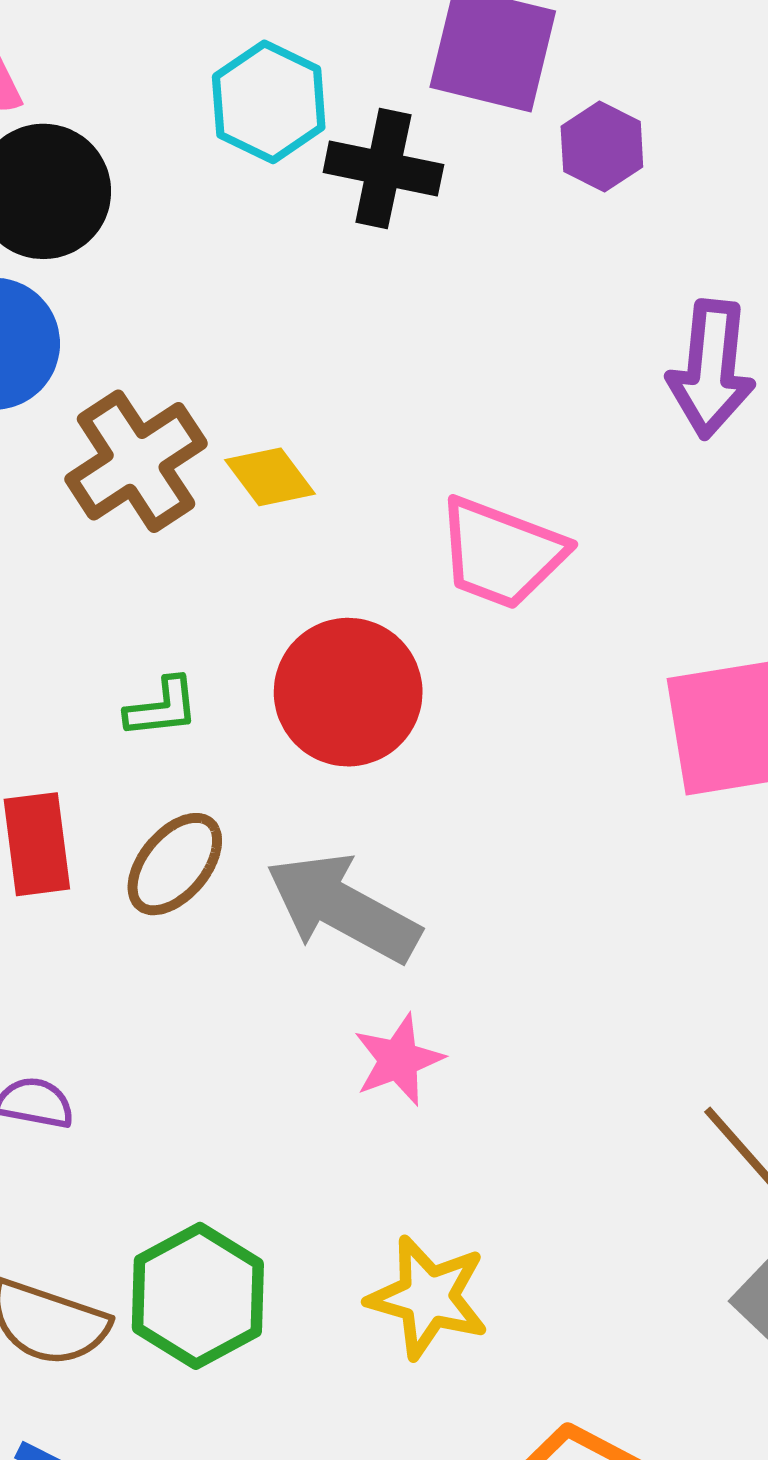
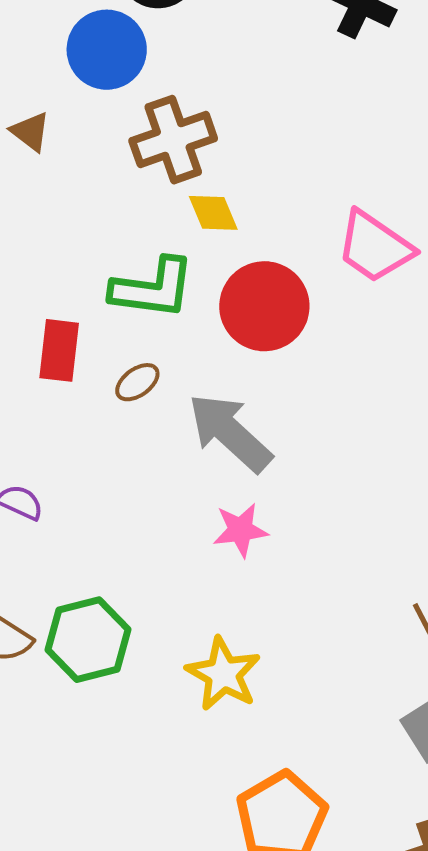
yellow diamond: (270, 477) -> (213, 213), moved
green L-shape: (162, 708) -> (153, 288), size x1.8
brown ellipse: (175, 864) -> (137, 382), size x0.7

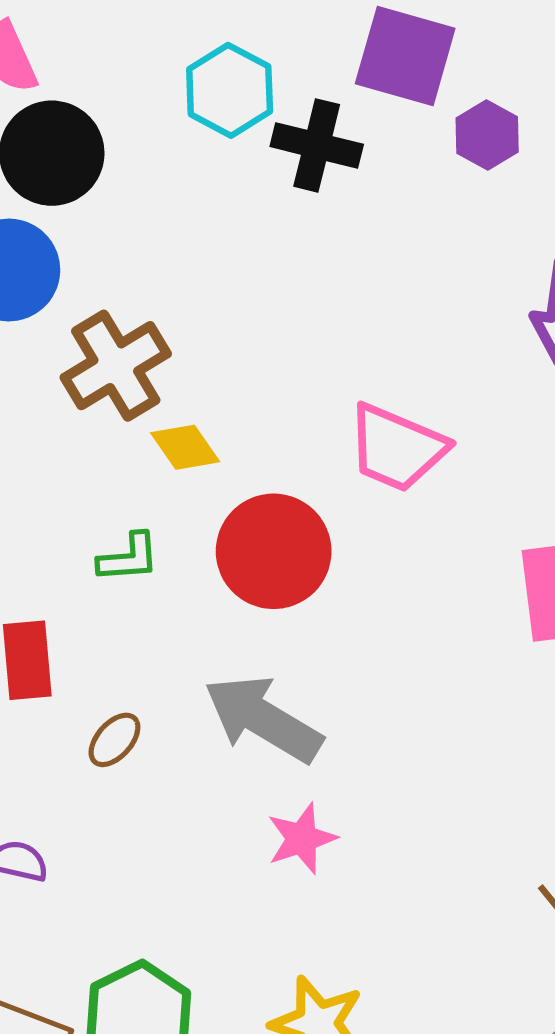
green L-shape: (153, 288) -> (129, 558), size x0.6
brown ellipse: (137, 382) -> (114, 740), moved

